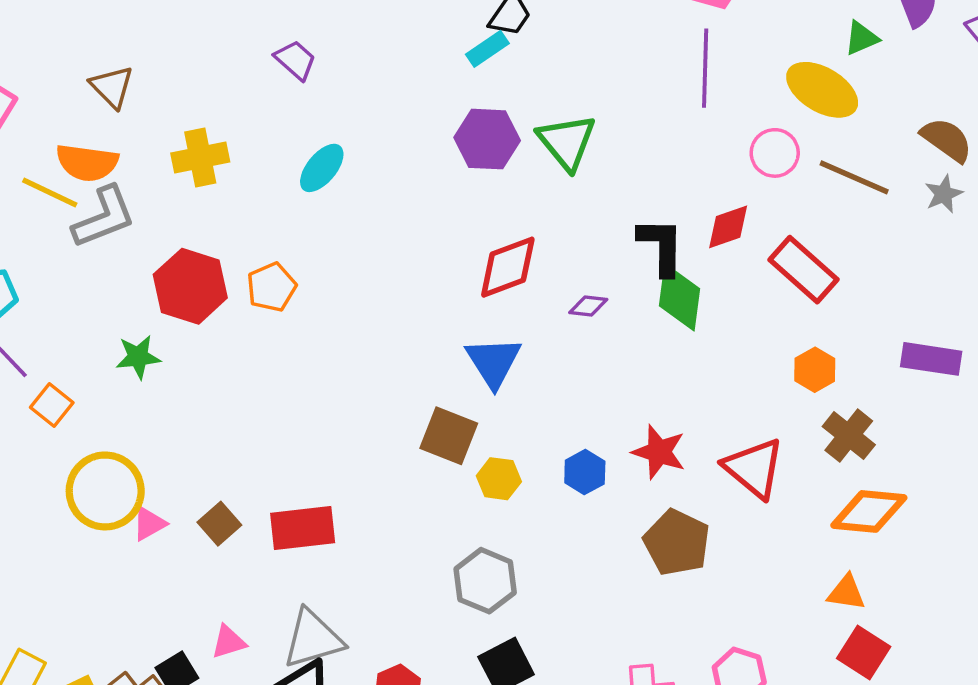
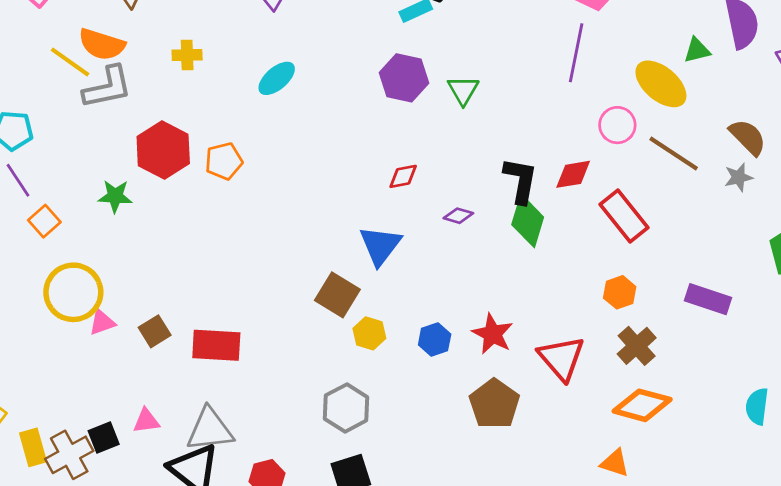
green triangle: (567, 142) -> (463, 90), size x0.7
yellow cross: (200, 157) -> (187, 55), size x0.7
red diamond: (508, 267) -> (403, 176), size x0.6

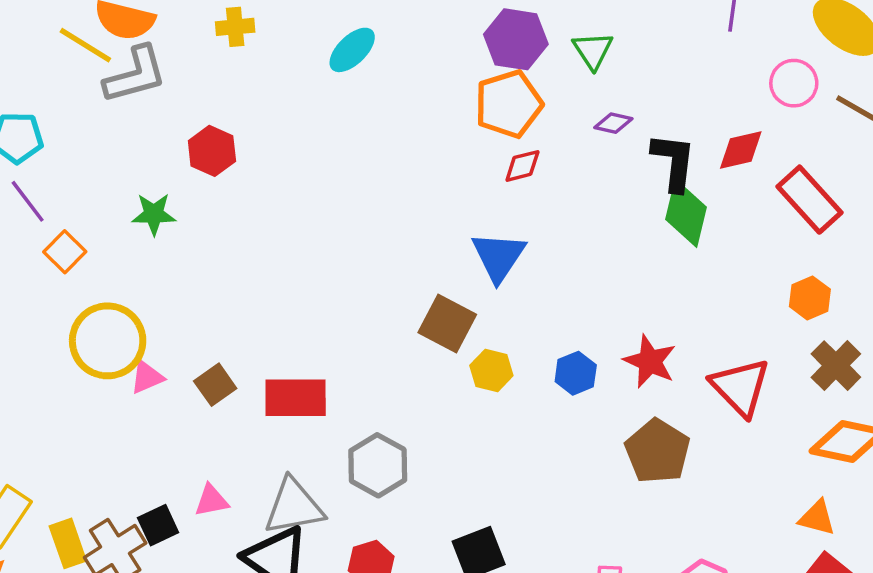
red hexagon: (163, 150) -> (212, 151), size x0.7
orange pentagon: (224, 161) -> (509, 104), moved, size x1.4
purple diamond: (458, 216) -> (613, 123), moved
gray hexagon: (346, 408) -> (378, 465), moved

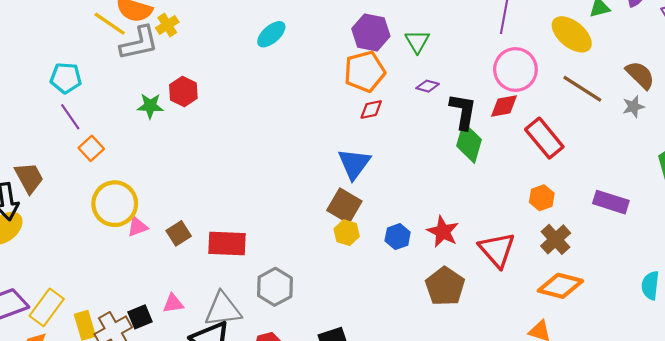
yellow cross: (235, 27) -> (167, 25), moved, turned -30
pink circle: (794, 83) -> (515, 70), moved, size x1.5
green star: (154, 214) -> (150, 106), moved
brown square: (447, 323) -> (344, 206), moved

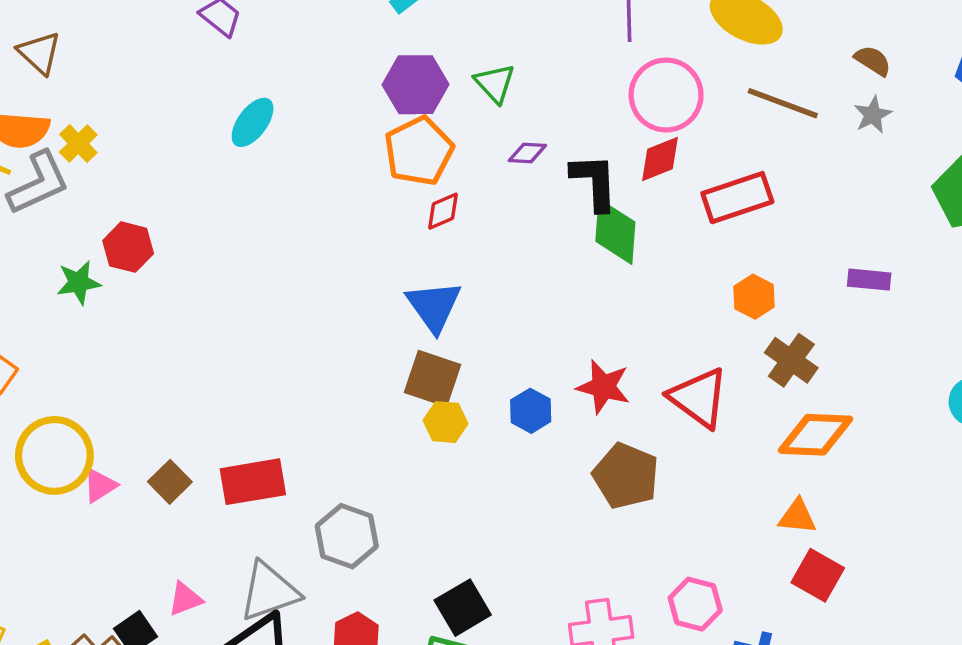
brown semicircle: (640, 75) -> (873, 61), size x0.7
red rectangle: (544, 138) -> (737, 198), turned -57
purple rectangle: (611, 202) -> (869, 280), size x0.7

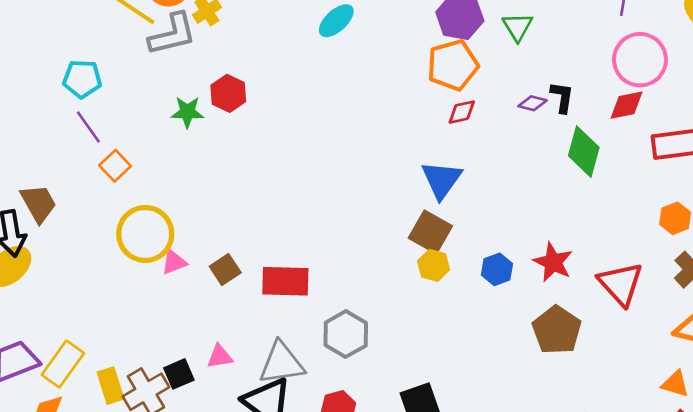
purple diamond: (527, 153) -> (533, 103), moved
black L-shape: (594, 182) -> (562, 97), moved, size x0.7

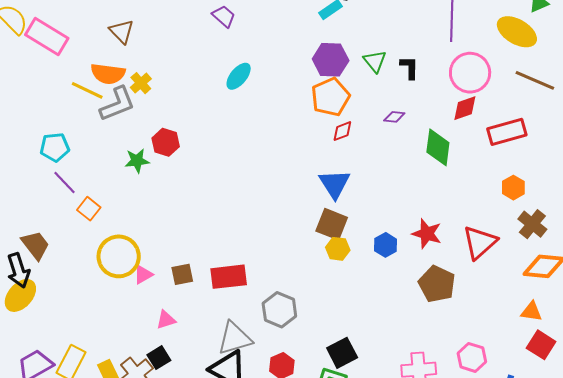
black L-shape: (562, 97) -> (409, 67), moved
brown square: (225, 269) -> (182, 274), turned 30
red triangle: (621, 284) -> (480, 242), turned 39
pink triangle: (220, 357) -> (166, 320), moved

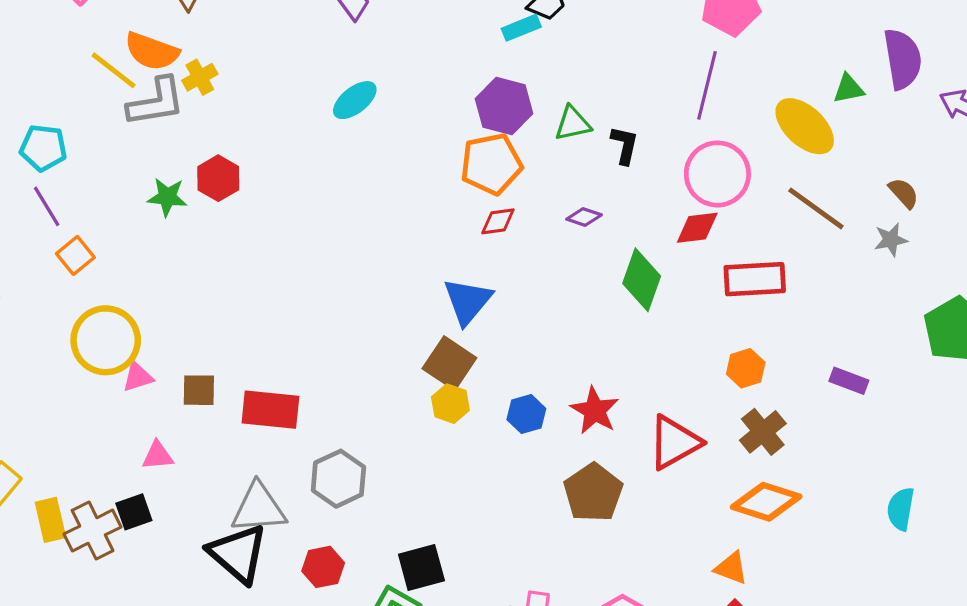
green triangle: (375, 61) -> (573, 123), turned 45

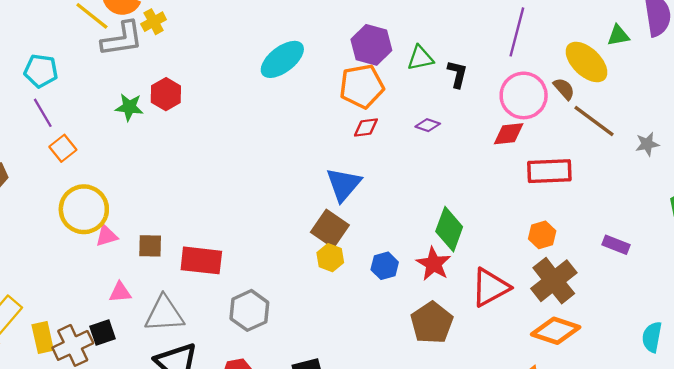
cyan ellipse: (355, 100) -> (282, 59), moved, size x1.4
brown semicircle: (904, 193) -> (564, 89), moved
green diamond: (642, 280) -> (449, 229), moved
brown cross: (763, 432) -> (554, 281), size x1.4
gray triangle: (259, 508) -> (164, 314), moved

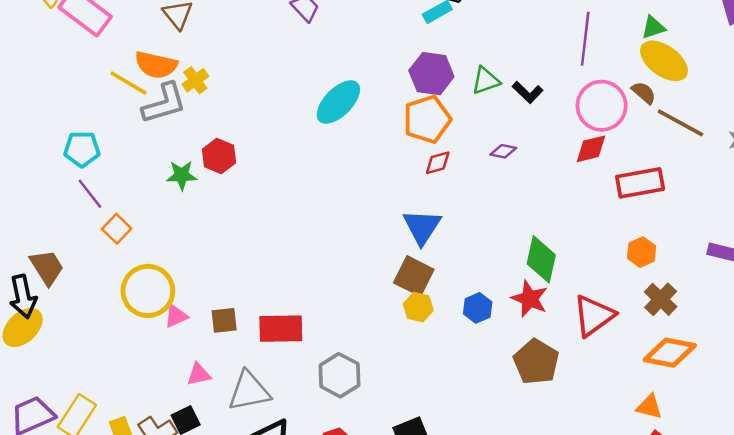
green triangle: (618, 35) -> (653, 27), moved
black L-shape: (457, 74) -> (528, 92), turned 128
brown cross: (554, 281) -> (661, 299), size x0.7

